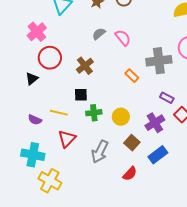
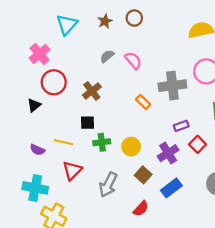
purple rectangle: (167, 98) -> (181, 126), turned -48

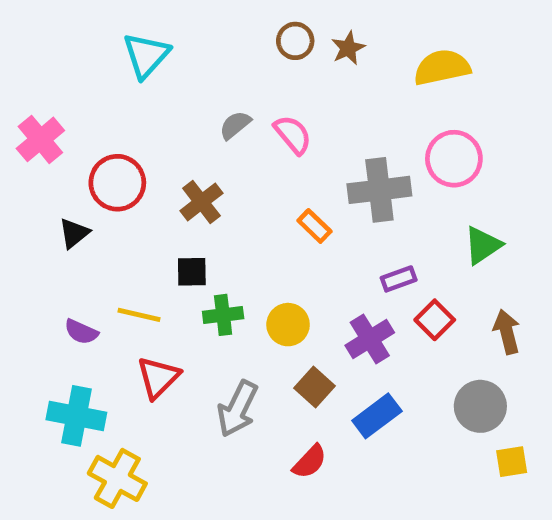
brown star: (105, 21) -> (348, 48), moved
pink cross: (40, 54) -> (40, 139), moved

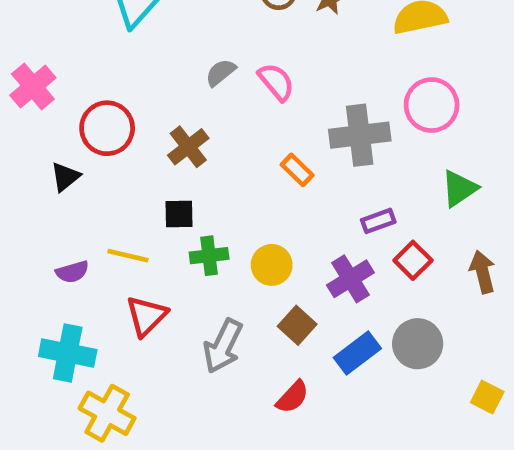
purple semicircle: (81, 332) -> (72, 272), turned -40
gray circle: (480, 406) -> (418, 344), moved
yellow square: (512, 462) -> (487, 397), turned 36

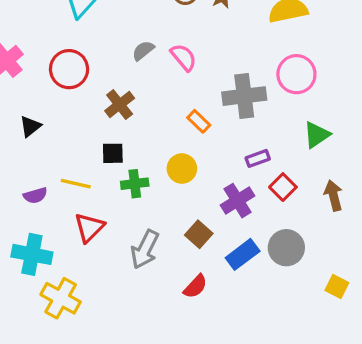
red circle: (107, 128) -> (69, 69), moved
yellow circle: (272, 265) -> (182, 169), moved

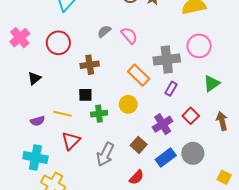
brown cross: (120, 104) -> (90, 65), turned 30
orange rectangle: (199, 121) -> (139, 75), size x1.5
purple rectangle: (258, 158) -> (171, 89), moved, turned -40

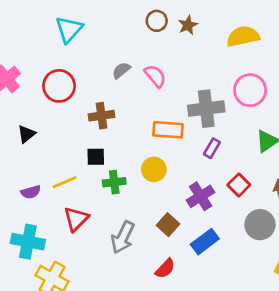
orange rectangle: (139, 75) -> (168, 130), turned -40
yellow line: (63, 114) -> (65, 182), turned -36
gray circle: (193, 153) -> (260, 225), moved

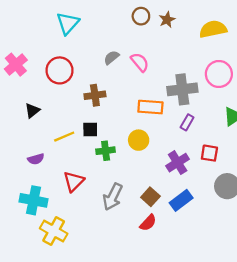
yellow line: (65, 182) -> (64, 137), moved
red square: (239, 185) -> (209, 153), turned -36
brown square: (168, 225) -> (150, 197), moved

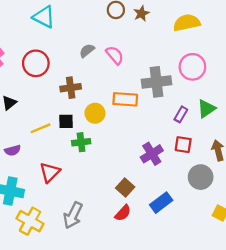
cyan triangle: (68, 23) -> (44, 17), turned -45
purple rectangle: (187, 122) -> (181, 114), moved
yellow circle: (139, 140) -> (95, 113), moved
gray arrow: (113, 197) -> (73, 215), moved
blue rectangle: (181, 200) -> (161, 203), moved

